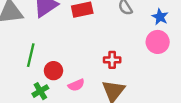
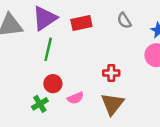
green line: (31, 55) -> (48, 49), moved

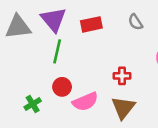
purple triangle: (45, 18) -> (53, 20), turned -36
pink semicircle: (76, 98) -> (85, 102), size x1.5
green cross: (40, 104) -> (33, 104), moved

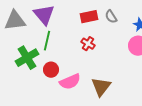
red rectangle: (91, 24) -> (89, 17), moved
red cross: (122, 76) -> (88, 44), moved, turned 32
green cross: (33, 104) -> (27, 58), moved, size x1.6

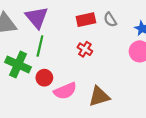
green cross: (27, 58) -> (18, 65), turned -35
brown triangle: (101, 87) -> (99, 96), turned 35

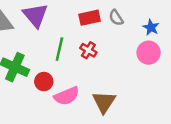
green line: (40, 46) -> (59, 49), moved
brown triangle: (99, 96) -> (104, 102), turned -40

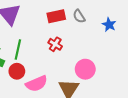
green line: (59, 49) -> (18, 49), moved
pink circle: (149, 53) -> (85, 69), moved

